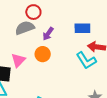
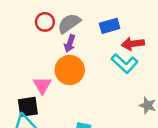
gray semicircle: (25, 28) -> (69, 23), moved
orange circle: (43, 54) -> (70, 70), size x1.5

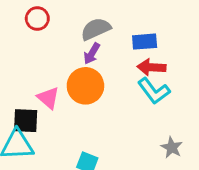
red circle: (45, 22) -> (37, 19), moved
red arrow: (133, 44) -> (151, 67), moved
pink triangle: (42, 85) -> (48, 98), turned -30

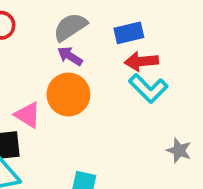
purple arrow: (92, 54) -> (70, 56), turned 100

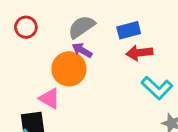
cyan L-shape: (148, 88) -> (157, 88), moved
orange circle: (68, 94) -> (69, 69), moved

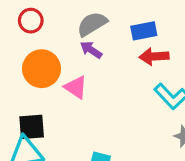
orange circle: (69, 69) -> (42, 69), moved
pink triangle: (49, 98) -> (76, 87), moved

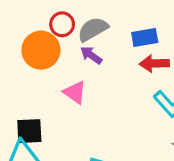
red circle: (31, 21) -> (62, 24), moved
orange circle: (42, 69) -> (41, 50), moved

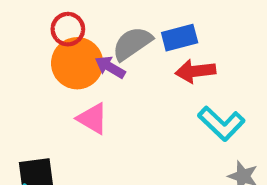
gray semicircle: (93, 29) -> (132, 44), moved
orange circle: (41, 50) -> (77, 63), moved

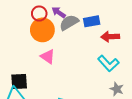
purple arrow: (110, 67) -> (59, 12), moved
red arrow: (195, 71) -> (110, 37), moved

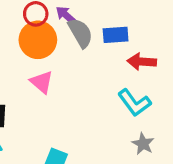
gray semicircle: (69, 23) -> (80, 33), turned 84

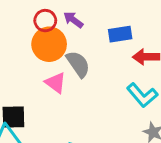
gray semicircle: (80, 33) -> (78, 64), moved

